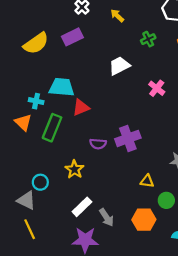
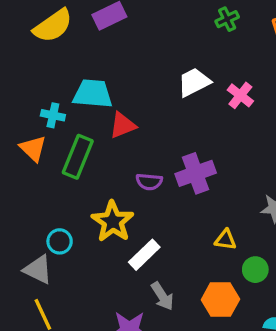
white trapezoid: (119, 66) -> (194, 82), moved
yellow star: (74, 169) -> (113, 221), size x1.4
white rectangle: (82, 207) -> (144, 255), moved

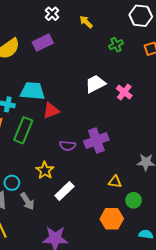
yellow star: (113, 221) -> (45, 170), size x0.7
gray arrow: (162, 296) -> (27, 201), moved

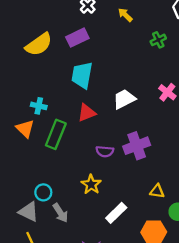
white trapezoid: (95, 84) -> (124, 99), moved
cyan trapezoid: (32, 91) -> (82, 75), moved, turned -85
yellow star: (45, 170) -> (91, 184), moved
white rectangle: (64, 191) -> (116, 213), moved

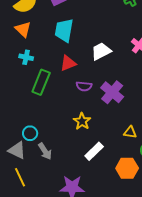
orange triangle: (25, 129) -> (23, 29), moved
purple cross: (137, 146) -> (112, 92), turned -30
purple semicircle: (105, 151) -> (84, 86), moved
yellow star: (91, 184) -> (82, 121), moved

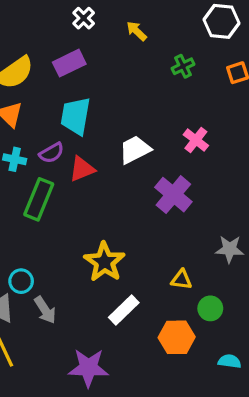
purple semicircle: (84, 86) -> (52, 153), moved, turned -35
purple cross: (112, 92) -> (173, 195), moved
yellow star: (82, 121) -> (104, 262), size x1.4

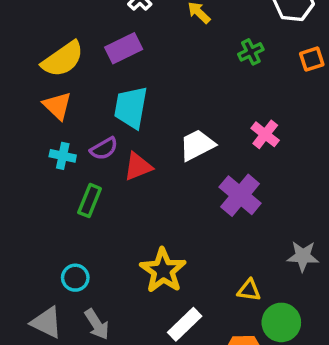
green rectangle: (39, 199) -> (90, 201), size x0.7
cyan circle: (21, 281) -> (75, 278), moved
green circle: (210, 308) -> (281, 322), size x1.4

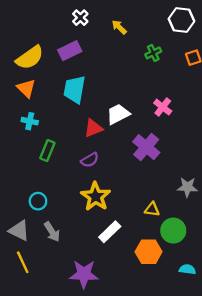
purple semicircle: (104, 149) -> (90, 160), moved
red triangle: (138, 167) -> (93, 128), moved

